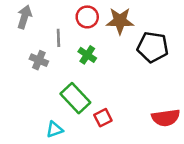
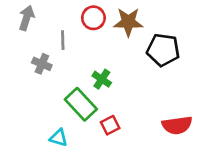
green cross: (87, 55) -> (102, 79), moved
cyan triangle: (55, 129) -> (59, 138), turned 36

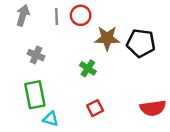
brown star: (128, 22) -> (107, 38), moved
gray line: (63, 40) -> (57, 17), moved
green rectangle: (81, 104) -> (35, 95), moved, turned 32

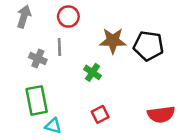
red circle: (81, 15) -> (68, 17), moved
gray line: (57, 17) -> (59, 47), moved

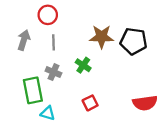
gray arrow: (24, 17) -> (24, 40), moved
red circle: (68, 17) -> (48, 15), moved
gray cross: (38, 58) -> (53, 72), moved

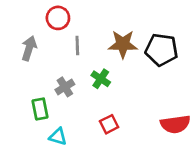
gray line: (53, 42) -> (77, 46), moved
gray cross: (53, 72) -> (65, 87), turned 35
green rectangle: (33, 90) -> (40, 109), size x0.7

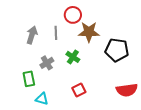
red circle: (58, 18) -> (73, 15), moved
gray arrow: (29, 48) -> (32, 35), moved
black pentagon: (161, 50) -> (117, 50), moved

